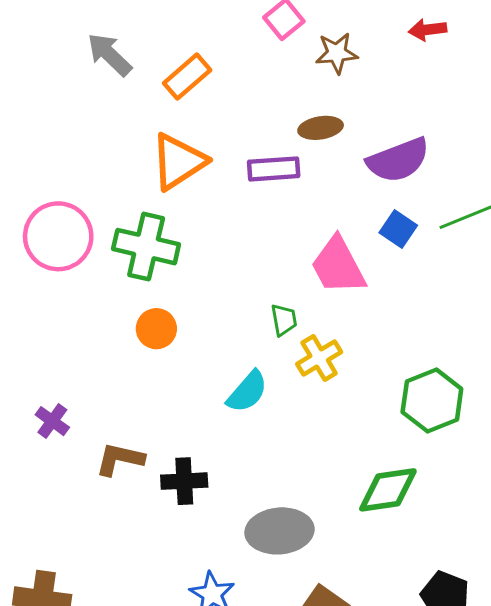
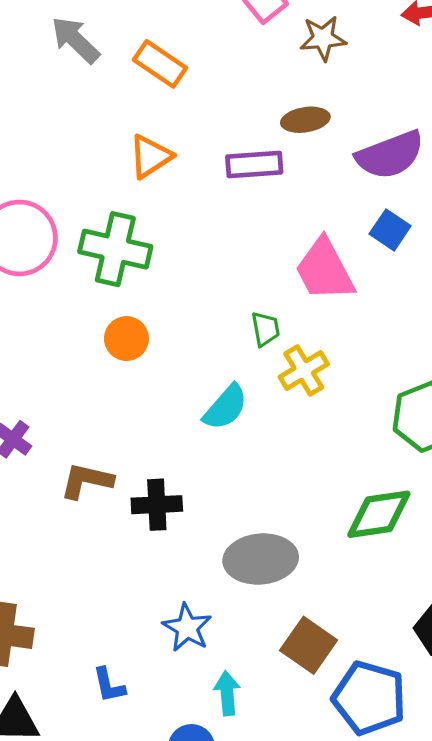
orange rectangle: (187, 77) -> (160, 64), turned 75
orange triangle: (178, 162) -> (150, 156), size x0.7

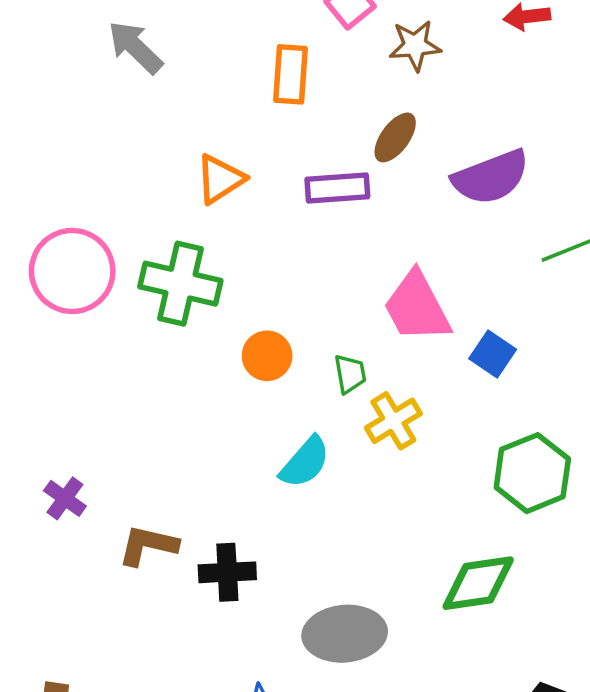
orange rectangle: (160, 64) -> (291, 74), moved, turned 60
brown ellipse: (305, 120) -> (395, 137), turned -45
blue square: (390, 230) -> (493, 354), moved
orange circle: (126, 339) -> (267, 356), moved

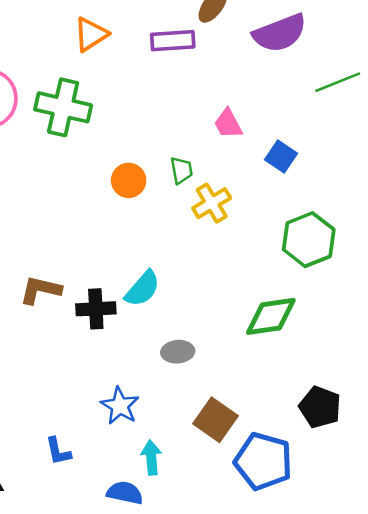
pink trapezoid: (417, 307) -> (228, 124), size x0.6
orange circle: (267, 356) -> (129, 180), moved
cyan semicircle: (305, 462) -> (142, 289), moved
gray ellipse: (345, 634) -> (178, 352), size x0.6

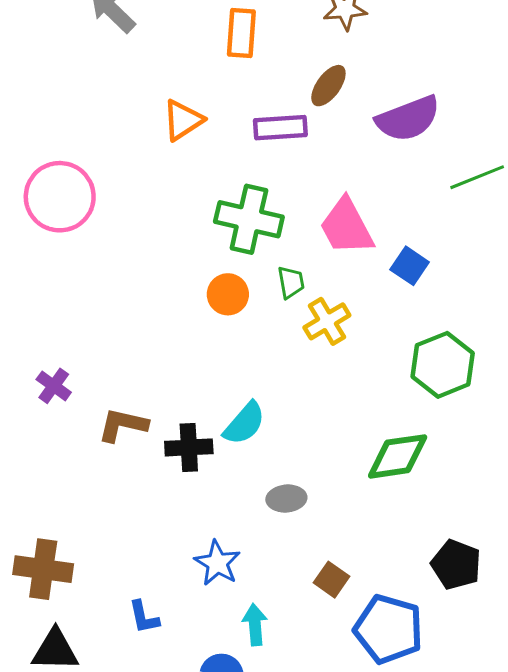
green cross: (63, 107) -> (249, 219), moved
pink trapezoid: (228, 124) -> (346, 227), size x1.6
brown square: (215, 420) -> (331, 580), size x0.7

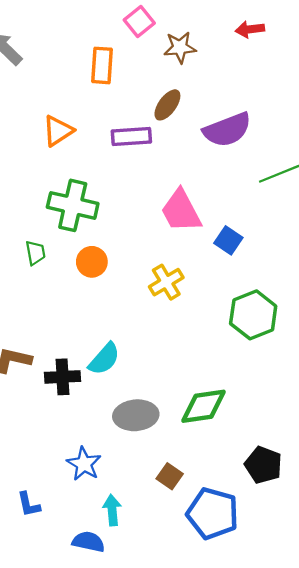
green cross: (249, 219) -> (73, 205), moved
green trapezoid: (291, 282) -> (35, 253), moved
green diamond: (398, 456) -> (204, 406), moved
gray ellipse: (286, 499) -> (136, 415), size x1.5

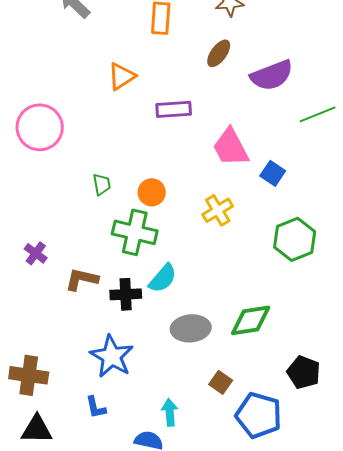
purple rectangle: (131, 137) -> (174, 109), moved
green cross: (73, 205) -> (135, 232), moved
blue star: (84, 464) -> (112, 356), moved, size x1.4

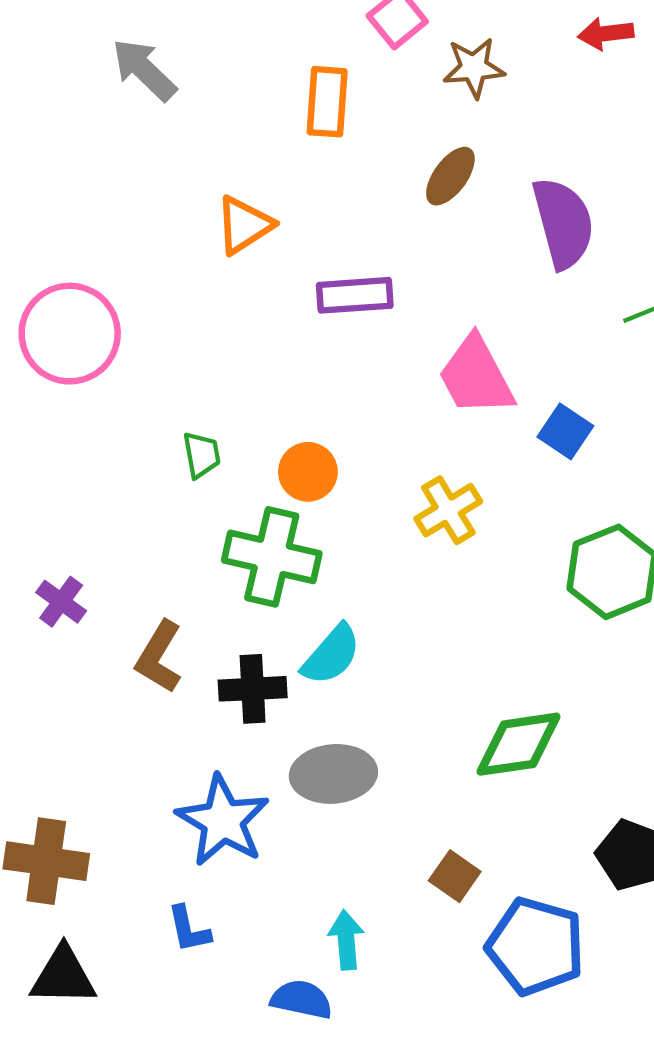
purple semicircle: (272, 75) -> (563, 223), turned -84
brown L-shape: (82, 279) -> (159, 657), turned -72
gray ellipse: (191, 328) -> (333, 774), moved

